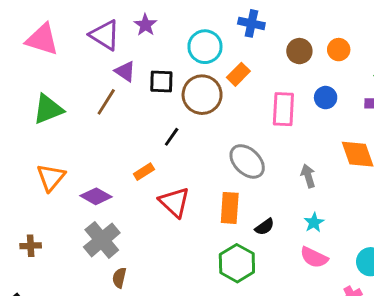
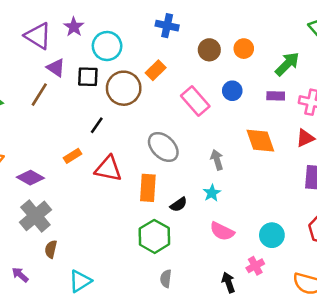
cyan circle: (205, 47) -> (107, 46), moved
pink rectangle: (283, 109) -> (195, 101), turned -44
red triangle: (174, 202) -> (108, 169), moved, turned -32
cyan star: (314, 222) -> (212, 193), moved

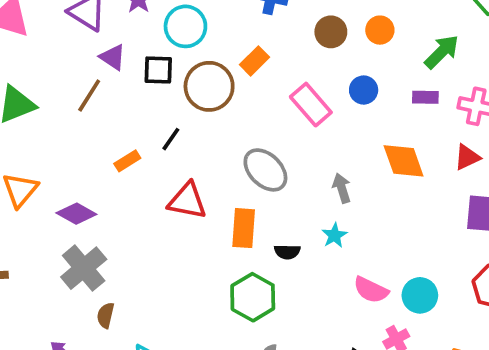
orange rectangle: (73, 156) -> (127, 161), moved
black semicircle: (179, 204) -> (287, 252), turned 36
pink semicircle: (222, 231) -> (371, 290), moved

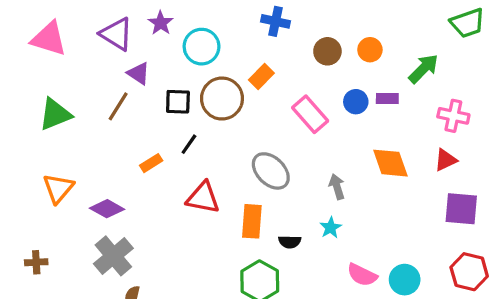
black square: (158, 70) -> (178, 102), moved
purple rectangle: (425, 97) -> (387, 99), moved

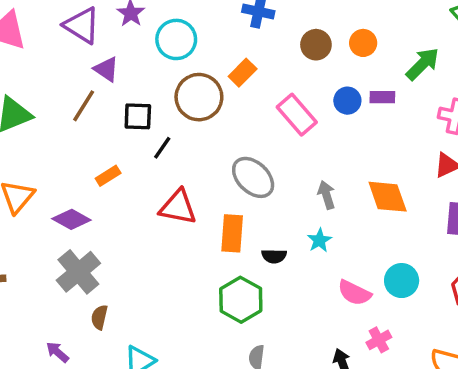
black square: (178, 102) -> (138, 116), moved
orange rectangle: (151, 163) -> (108, 176), moved
orange diamond: (390, 163) -> (388, 197), moved
cyan circle: (405, 280) -> (402, 281), moved

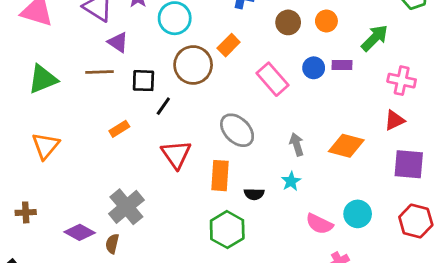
brown line: (84, 106) -> (99, 72), turned 56
orange diamond: (388, 197) -> (346, 146), turned -56
red triangle: (178, 207) -> (176, 154), turned 44
purple diamond: (71, 219) -> (80, 232), moved
gray cross: (78, 272) -> (126, 207), moved

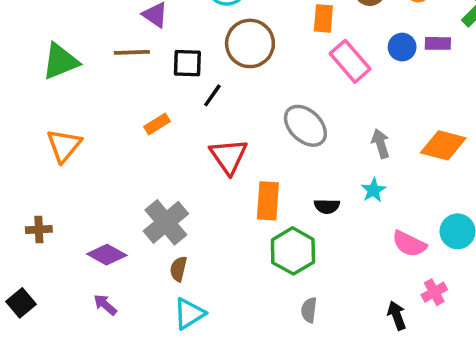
orange rectangle: (229, 45) -> (323, 18), moved, turned -40
orange rectangle: (220, 176) -> (268, 201), moved
brown semicircle: (112, 244) -> (178, 269), moved

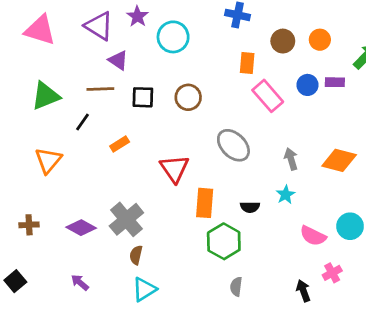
brown circle: (250, 43) -> (188, 97), moved, size x0.7
black line: (212, 95) -> (83, 122), moved
purple diamond: (107, 255) -> (81, 228), moved

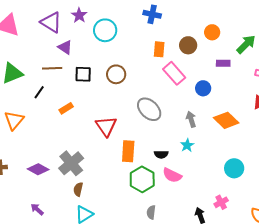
brown circle: (283, 41) -> (188, 45), moved
blue circle: (307, 85) -> (203, 88), moved
orange diamond: (339, 160) -> (226, 120), turned 30
pink semicircle: (313, 236) -> (172, 175), moved

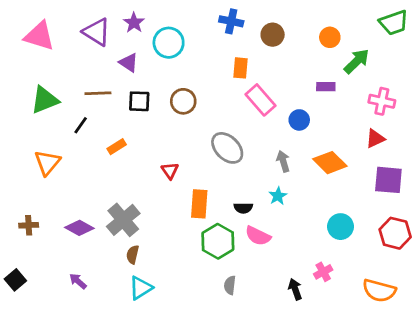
orange circle: (212, 32) -> (330, 37), moved
brown circle: (188, 45) -> (273, 35), moved
purple triangle: (65, 47) -> (129, 63), moved
red triangle: (106, 126) -> (170, 171), size x0.6

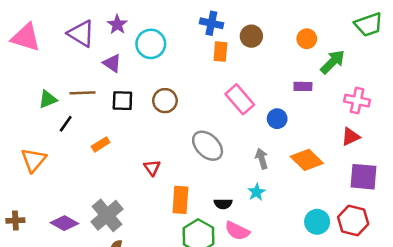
orange rectangle: (241, 68) -> (220, 52), moved
green triangle: (45, 100) -> (48, 99), moved, size x0.7
red hexagon: (395, 233) -> (353, 220), moved

